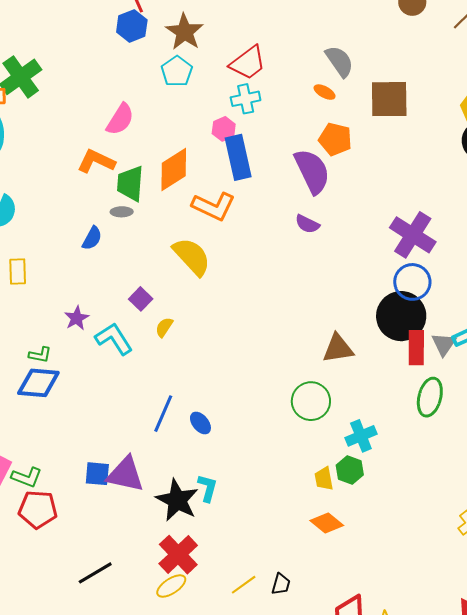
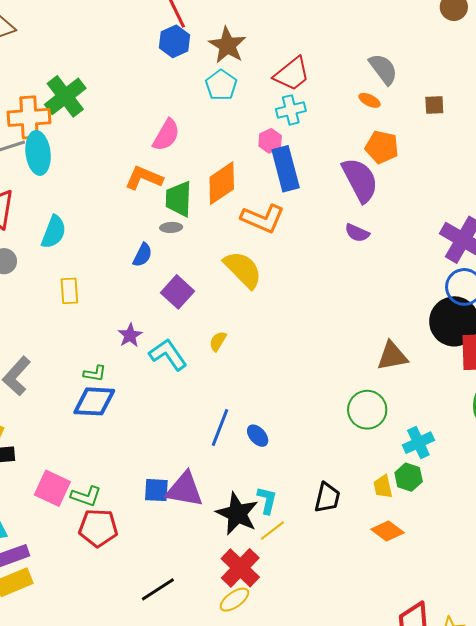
brown square: (389, 99) -> (434, 105), size x0.5
purple square: (141, 299) -> (178, 292), moved, size x1.4
black trapezoid: (281, 584) -> (327, 498), moved, size x1.4
yellow line: (244, 585) -> (272, 531), moved

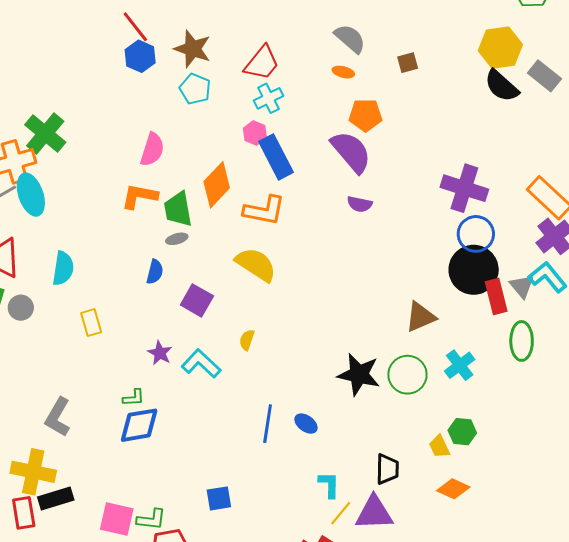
cyan cross: (418, 443) -> (460, 365), moved
purple triangle: (184, 490) -> (374, 513), moved
black star: (237, 514) -> (359, 374), moved

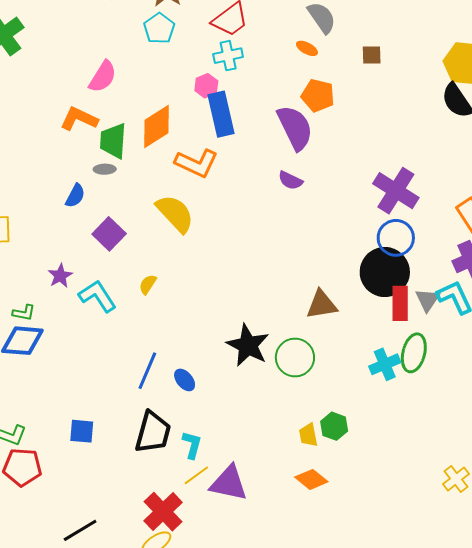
cyan cross: (460, 365) -> (385, 364), moved
black trapezoid: (387, 469) -> (153, 432), moved, size x1.4

